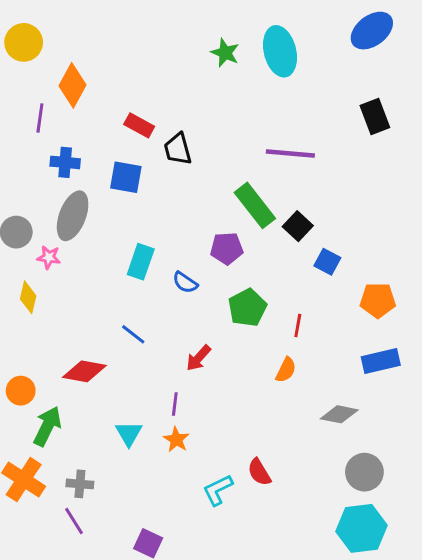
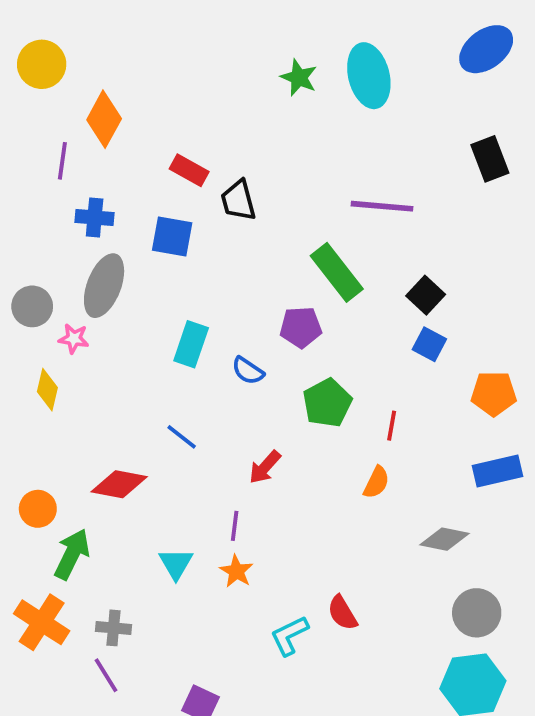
black square: (298, 226) -> (426, 295), moved

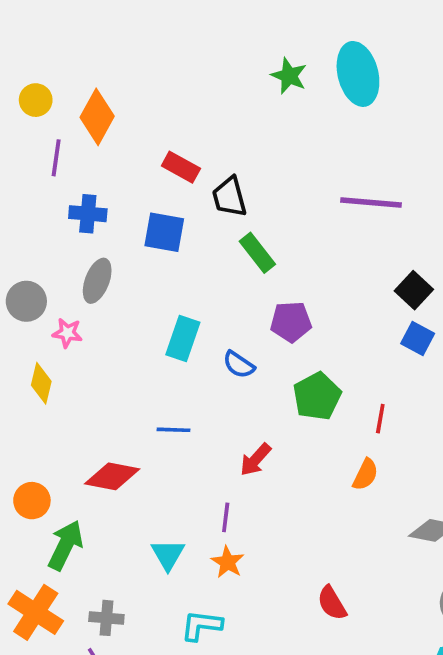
yellow circle: (42, 64) -> (36, 100), moved, size x0.7
green rectangle: (337, 272) -> (257, 253), moved, size x0.7
gray ellipse: (104, 286) -> (97, 281), size x0.7
blue line: (182, 437) -> (174, 430), turned -36
cyan L-shape: (289, 636) -> (201, 625), moved, turned 33

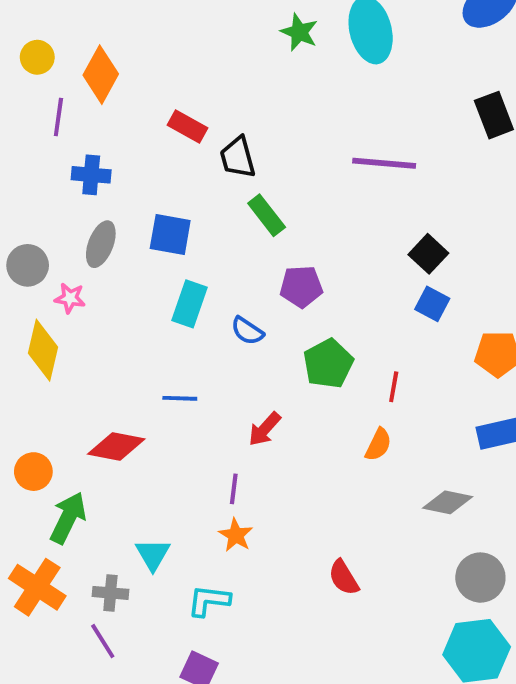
blue square: (164, 232) -> (170, 235), moved
yellow diamond: (41, 383) -> (43, 350), size x1.4
cyan triangle: (168, 555) -> (153, 554), moved

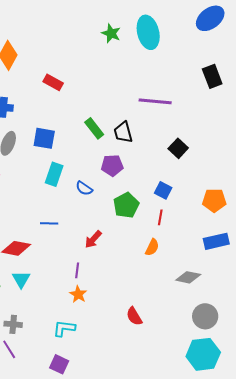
black trapezoid: (238, 157) -> (123, 132), moved
blue square: (432, 304) -> (163, 190), moved
cyan triangle: (153, 554) -> (21, 279), moved

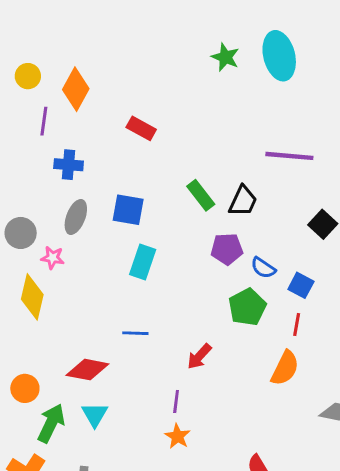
black trapezoid: (123, 132) -> (243, 201), turned -140
blue semicircle: (84, 188) -> (263, 268), moved
orange semicircle: (152, 247) -> (285, 368), size x1.4

